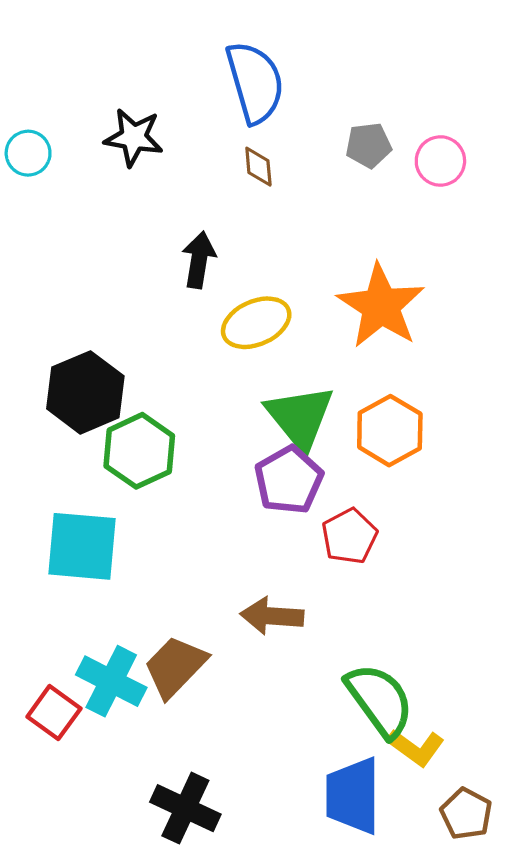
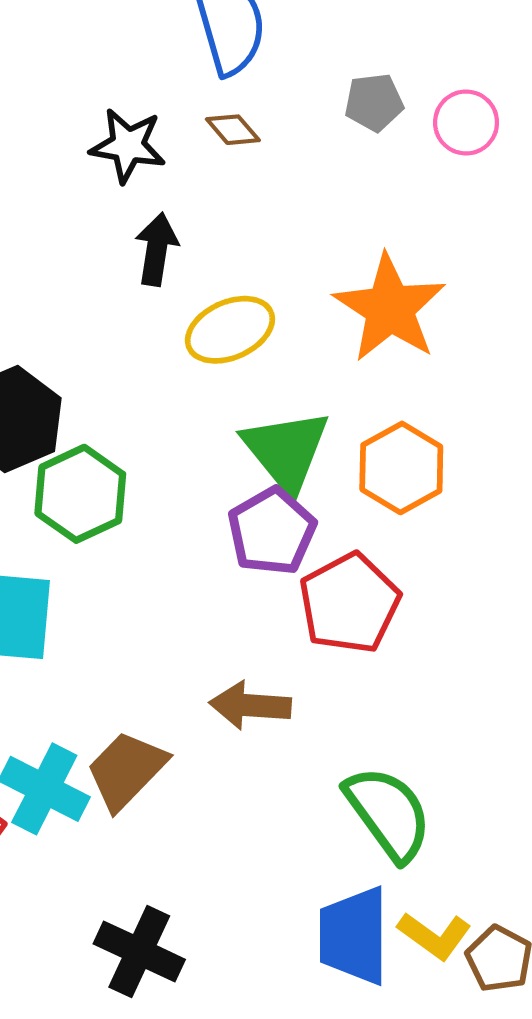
black star: (134, 137) -> (128, 146), moved
brown diamond: (258, 167) -> (233, 130), turned -36
red pentagon: (349, 536) -> (349, 603), size x1.4
yellow L-shape: (416, 747) -> (434, 936), moved

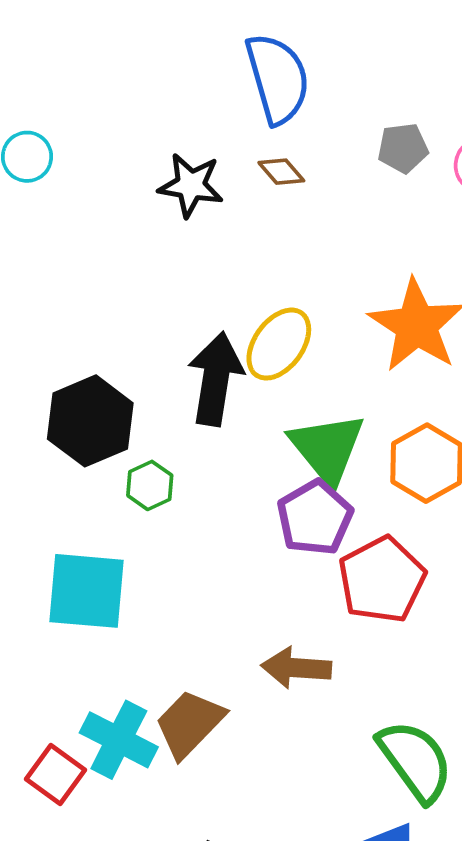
black arrow: (157, 249) -> (216, 379), moved, size x1.5
yellow ellipse: (230, 330) -> (279, 344), turned -30
green hexagon: (80, 494) -> (150, 485), size x0.6

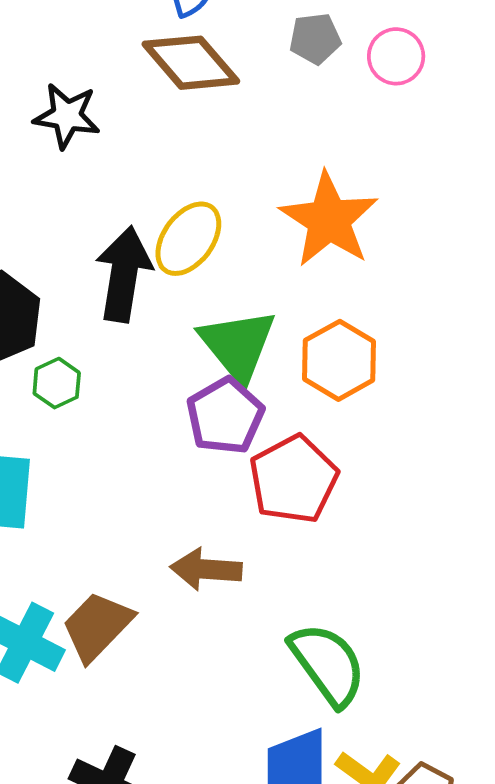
brown diamond: (281, 172) -> (191, 63), size x2.0
black star: (191, 185) -> (67, 116), moved

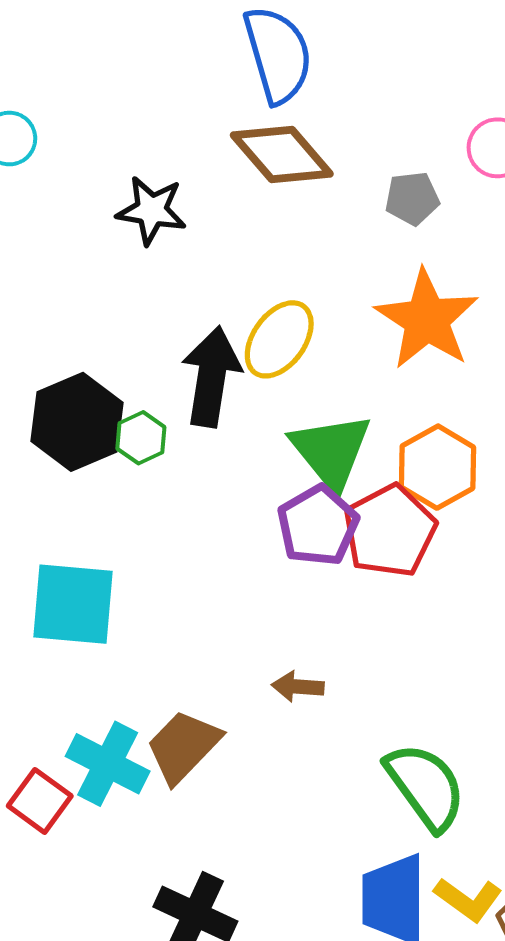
gray pentagon: (315, 39) -> (412, 198), moved
green hexagon: (57, 383) -> (141, 438), moved
red pentagon: (293, 479) -> (390, 531), moved
brown arrow: (206, 569) -> (298, 687), size x0.7

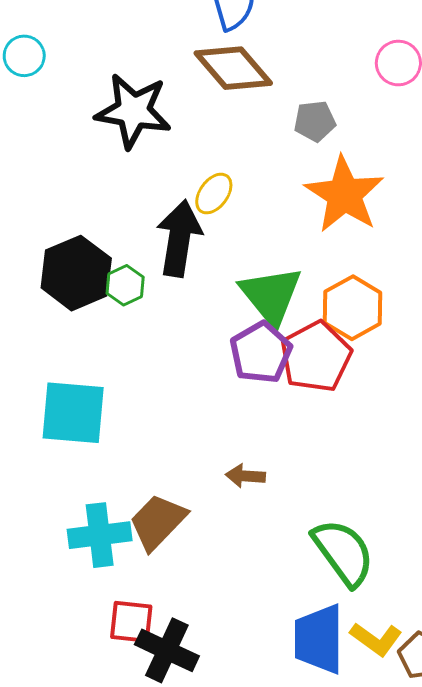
gray pentagon: (412, 198) -> (315, 121), moved
black star: (151, 210) -> (133, 111), size x1.4
yellow ellipse: (279, 339) -> (214, 194), moved, size x0.7
cyan cross: (108, 764) -> (100, 535), turned -34
red square: (40, 801) -> (131, 622), moved, turned -30

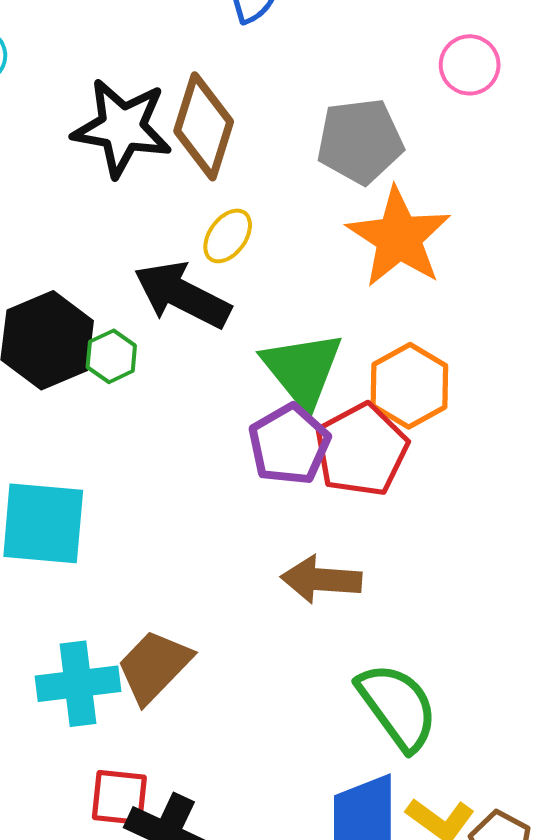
brown diamond: (233, 68) -> (204, 126), moved, turned 58
gray pentagon: (315, 121) -> (360, 141), size x1.6
black arrow: (179, 238) -> (182, 295), turned -72
brown arrow: (245, 476) -> (321, 580), moved, size x1.5

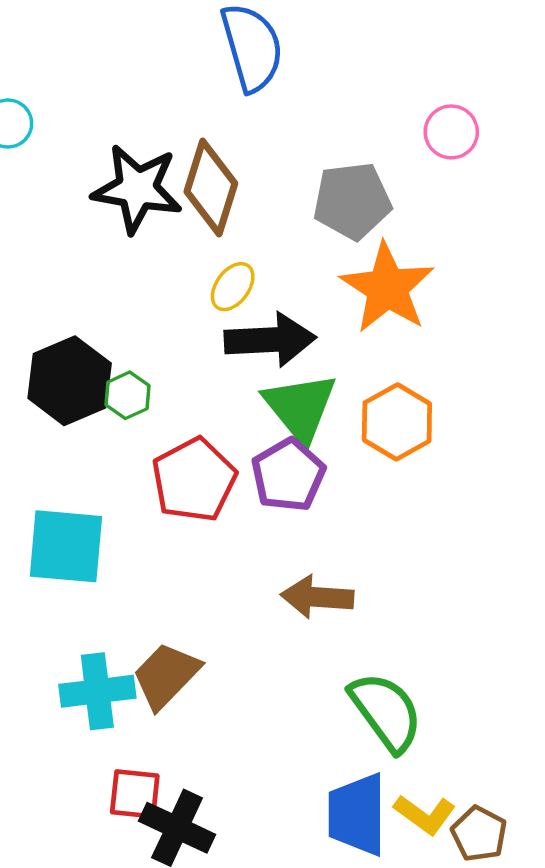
black arrow: (182, 295) -> (270, 340), moved, turned 150
red pentagon: (361, 450) -> (194, 480), moved

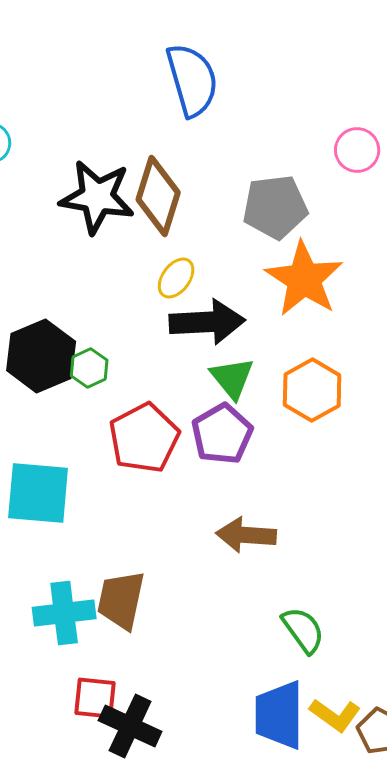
green triangle: (300, 407) -> (232, 378), size x0.7
brown trapezoid: (166, 676) -> (121, 600), turned -32
green semicircle: (386, 712) -> (303, 630), size x0.7

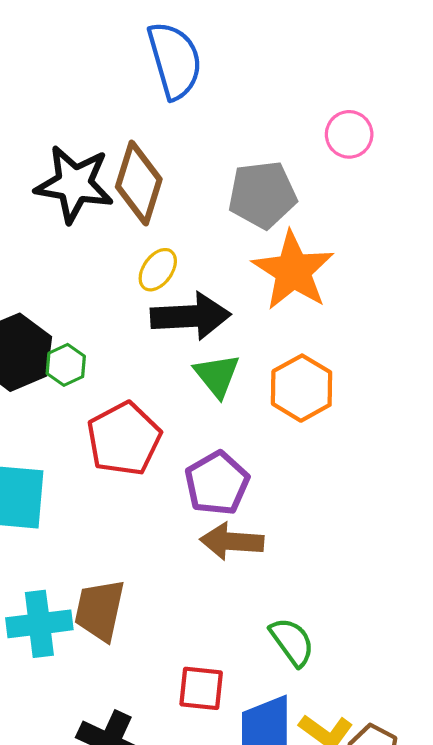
purple pentagon: (222, 434) -> (217, 483), moved
red square: (95, 698) -> (201, 688), moved

